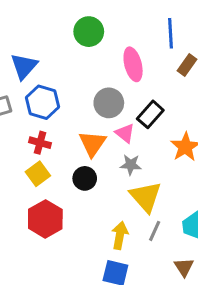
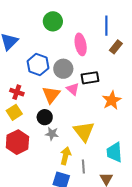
blue hexagon: (42, 102) -> (38, 65), moved
black rectangle: (150, 114) -> (90, 78), turned 36
gray star: (131, 165) -> (52, 134), moved
gray line: (155, 231) -> (83, 167), moved, turned -32

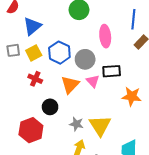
orange star: (112, 100) -> (132, 96), turned 30
yellow square: (14, 112) -> (34, 53), moved
black circle: (45, 117) -> (50, 107), moved
gray star: (52, 134) -> (76, 124), moved

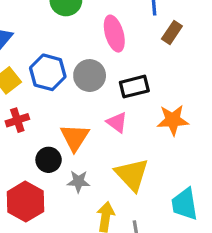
red cross: (35, 79) -> (17, 120), turned -32
pink triangle: (93, 81) -> (117, 122), moved
orange triangle: (70, 85) -> (75, 137), moved
gray star: (76, 124) -> (78, 181), moved

